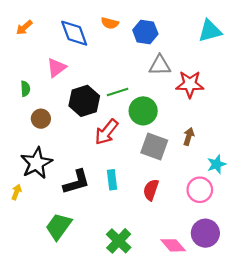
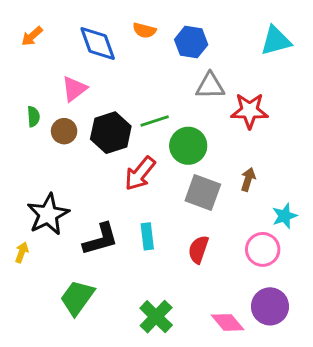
brown circle: (41, 119) -> (64, 131), moved

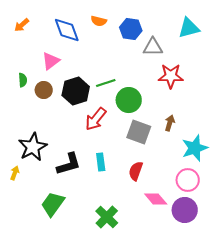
gray triangle: (210, 86) -> (153, 47), moved
cyan star: (285, 216) -> (195, 148), size x1.5
pink circle: (263, 249) -> (188, 180), moved
pink diamond: (228, 322) -> (156, 199), moved

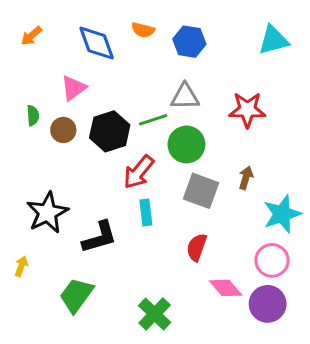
gray triangle: (153, 47) -> (185, 97), moved
cyan rectangle: (101, 162) -> (146, 213), moved
yellow arrow: (15, 173) -> (21, 266), moved

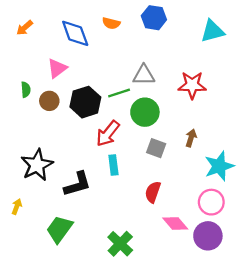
blue hexagon: (189, 42) -> (154, 18), moved
gray square: (201, 191) -> (156, 148), size x0.7

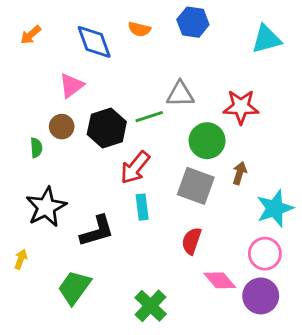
green semicircle: (26, 90) -> (36, 148), moved
green circle: (145, 112) -> (207, 141), moved
gray square: (156, 148) -> (196, 186), size x1.5

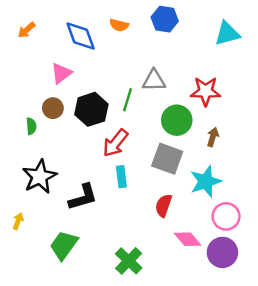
green line: (149, 117) -> (127, 100), turned -55
brown arrow: (240, 173) -> (213, 137), moved
cyan star: (275, 208) -> (206, 181), moved

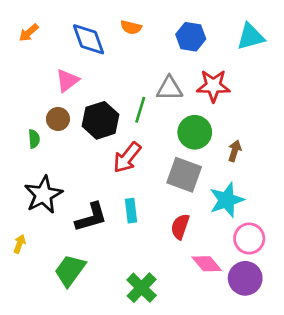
blue hexagon: (165, 19) -> (191, 37), moved
red star: (206, 91) -> (213, 86), moved
cyan rectangle: (121, 177) -> (131, 211), moved

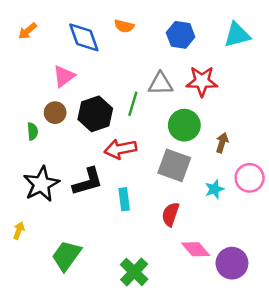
red arrow: (127, 158) -> (120, 149), turned 40
cyan star: (227, 200) -> (214, 189), size x0.6
black L-shape: (91, 217) -> (88, 182), moved
pink circle: (249, 239) -> (250, 178), moved

